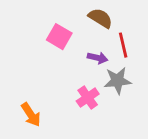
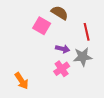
brown semicircle: (100, 18) -> (60, 13), moved
purple arrow: (98, 58) -> (63, 49), moved

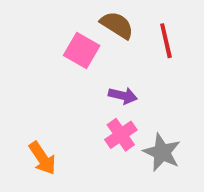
red line: (87, 32) -> (166, 41), moved
gray star: (83, 57) -> (162, 152), moved, turned 30

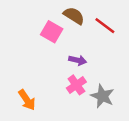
red line: (166, 41) -> (105, 26), turned -40

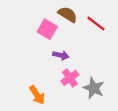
purple arrow: (78, 60) -> (61, 55), moved
orange arrow: (27, 100) -> (37, 95), moved

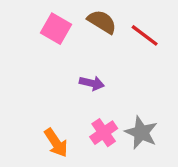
pink square: (47, 29) -> (56, 29), moved
pink cross: (70, 78) -> (104, 133), moved

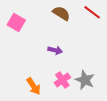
pink square: (56, 29) -> (16, 23), moved
red line: (145, 35) -> (92, 12), moved

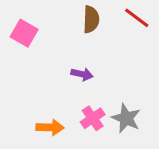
brown semicircle: (61, 13) -> (91, 19), turned 60
orange arrow: (34, 86) -> (50, 127), turned -54

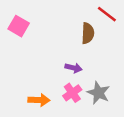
brown semicircle: (91, 19) -> (88, 33), moved
purple arrow: (82, 74) -> (73, 68), moved

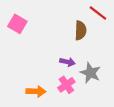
gray star: (99, 93) -> (90, 73), moved

